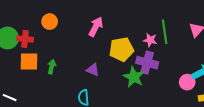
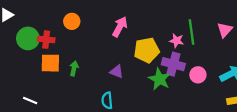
pink circle: (187, 82) -> (198, 75), moved

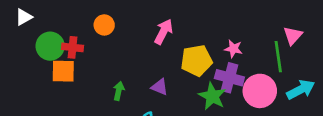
green line: (192, 32) -> (278, 57), moved
orange square: (50, 63) -> (63, 71), moved
green arrow: (74, 68) -> (119, 91), moved
pink circle: (198, 75) -> (260, 91), size x1.6

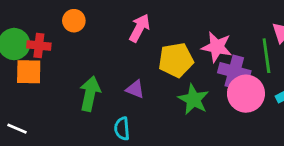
pink star: (233, 49) -> (217, 47), size x1.5
purple cross: (229, 78) -> (234, 72), moved
green arrow: (119, 91) -> (90, 94), size x1.6

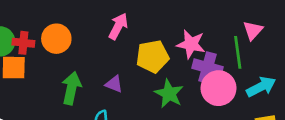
orange circle: (74, 21) -> (56, 39), moved, size x1.4

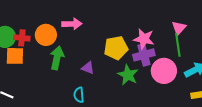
pink arrow: (118, 26) -> (72, 24), moved, turned 60
pink triangle: (253, 30) -> (179, 28), moved
purple cross: (208, 68) -> (144, 55), moved, turned -30
green arrow: (71, 88) -> (57, 58), moved

